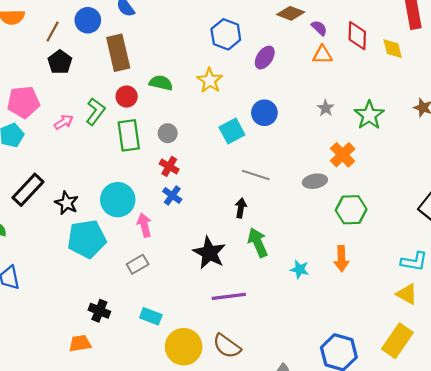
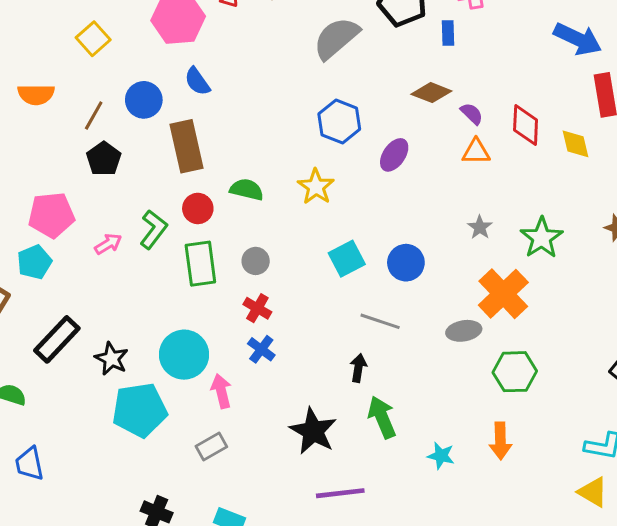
blue circle: (264, 113) -> (406, 263), moved
orange cross: (343, 155) -> (503, 294), size x1.4

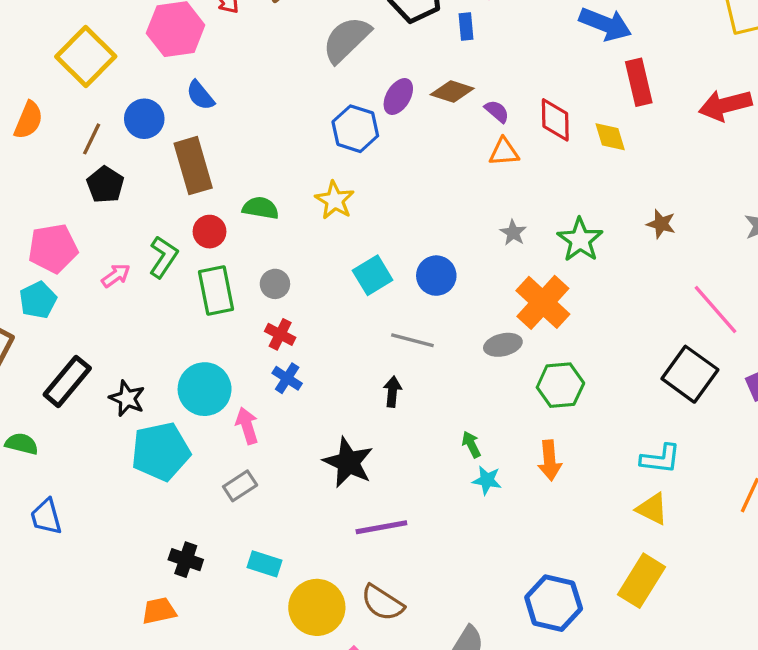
yellow square: (93, 39) -> (86, 56), size x1.6
orange semicircle: (36, 94) -> (28, 120), turned -63
purple ellipse: (394, 155) -> (398, 97), moved
green arrow: (382, 417) -> (471, 444), moved, size x0.6

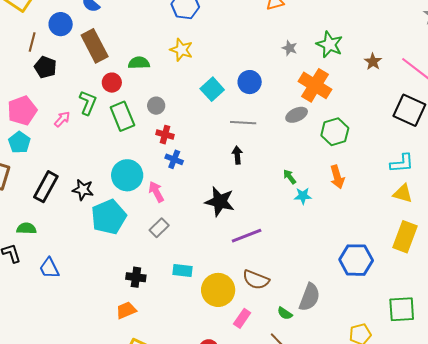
brown star: (661, 224) -> (373, 62), moved, turned 30

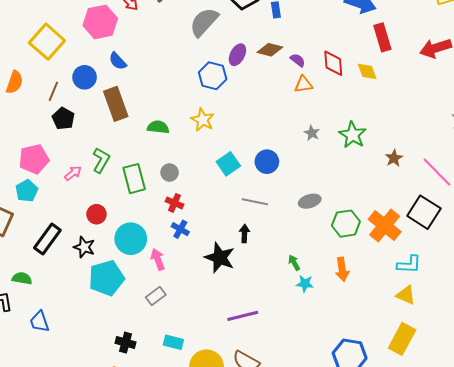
red circle: (112, 83) -> (96, 214), moved
orange cross: (315, 85) -> (385, 226), moved
black star: (220, 202) -> (220, 258), moved

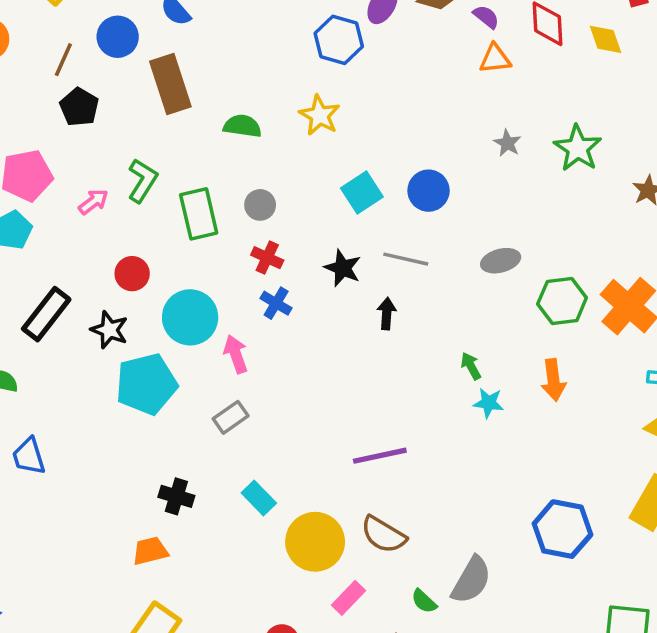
black star: (220, 258) -> (343, 268), moved, size x0.7
cyan rectangle: (173, 342) -> (259, 498), turned 30

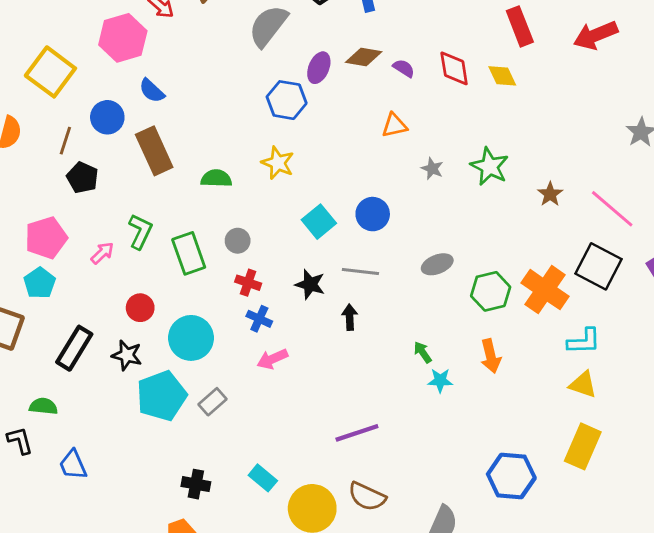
orange triangle: (495, 59) -> (394, 125), moved
pink arrow: (236, 354) -> (272, 359), moved, turned -88
gray rectangle: (231, 417) -> (213, 402), moved

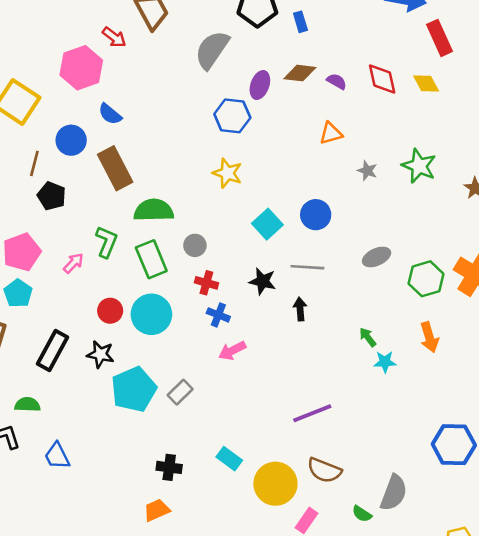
green semicircle: (216, 178) -> (154, 210), moved, size x1.4
cyan circle: (191, 338) -> (151, 314), moved

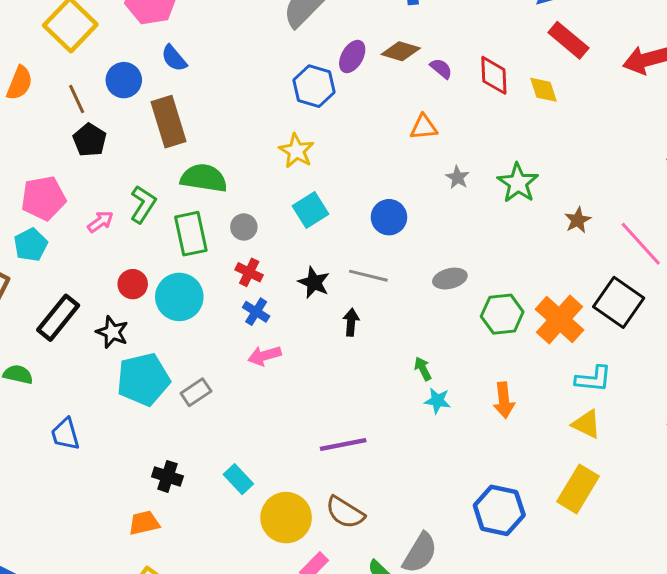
red rectangle: (440, 38) -> (568, 40), turned -36
brown line: (34, 163) -> (77, 99), turned -50
cyan square: (267, 224) -> (311, 210), moved
orange arrow: (429, 337) -> (504, 400), moved
blue trapezoid: (57, 456) -> (65, 434), moved

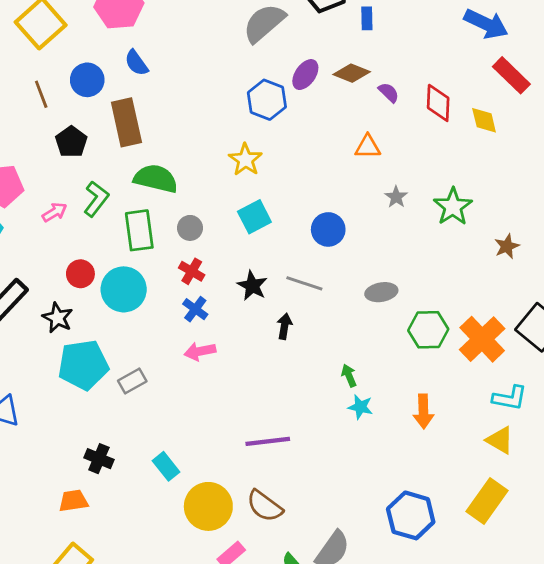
black pentagon: (90, 140) -> (71, 142), moved

